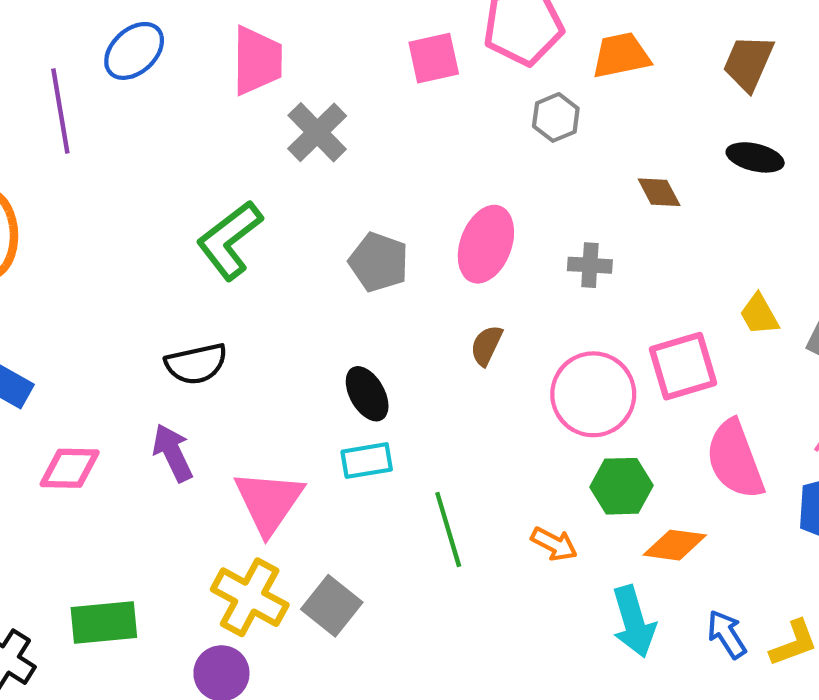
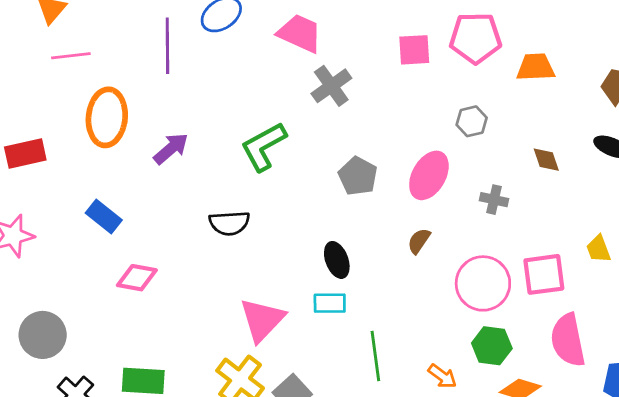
pink trapezoid: (257, 61) -> (300, 33), turned -75
gray hexagon: (556, 117) -> (472, 121), moved
purple arrow: (173, 453) -> (171, 149), moved, turned 66

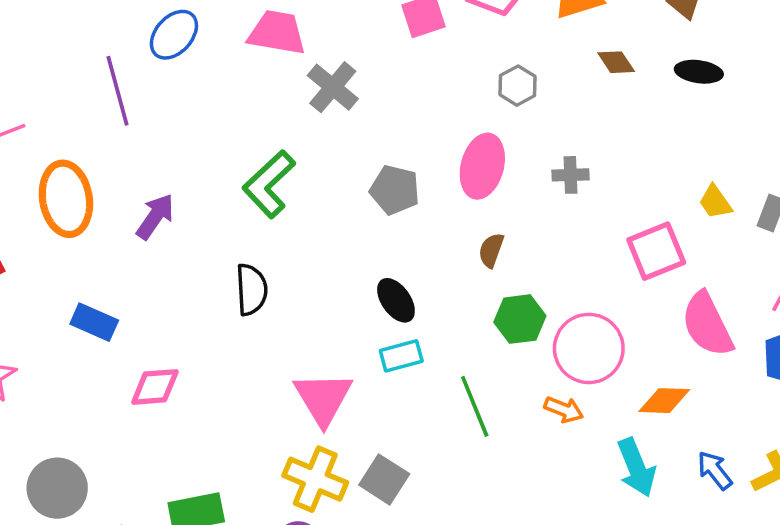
brown diamond: (546, 160) -> (616, 62), moved
black semicircle: (229, 223) -> (251, 290), turned -75
pink circle: (483, 283) -> (589, 348), moved
green hexagon: (492, 346) -> (520, 319), moved

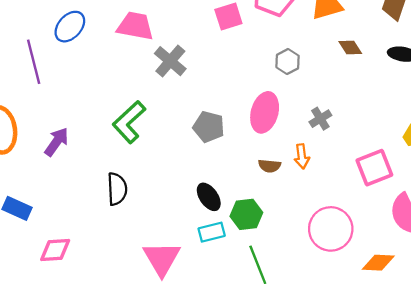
gray cross: (570, 175) -> (320, 119), turned -30
brown semicircle: (491, 250) -> (270, 166), turned -105
green hexagon: (520, 319) -> (246, 214), moved
orange arrow: (564, 410) -> (302, 156), moved, turned 60

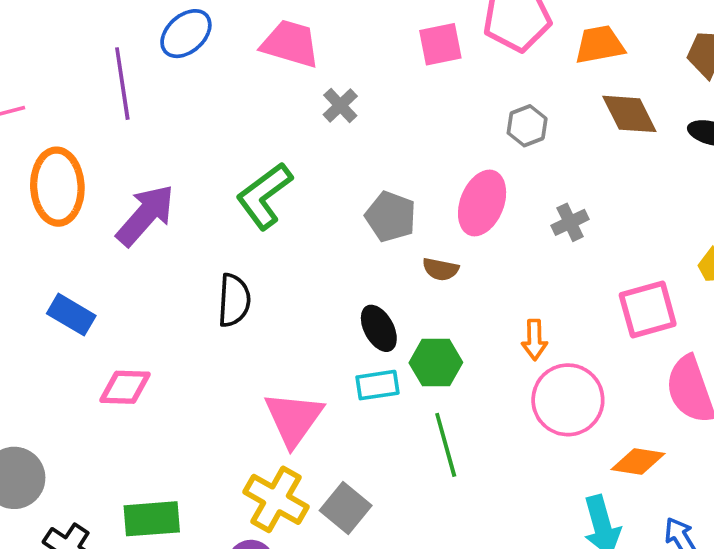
brown diamond: (350, 47) -> (629, 114), size x1.5
gray cross: (170, 61) -> (340, 105), size x0.7
purple arrow: (57, 142) -> (145, 215), size x1.4
orange arrow: (302, 156) -> (534, 340), moved
brown semicircle: (270, 166) -> (441, 269), moved

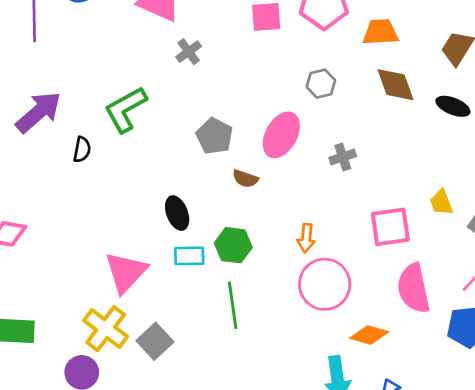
black semicircle: (234, 300) -> (82, 149), moved, size x0.7
black ellipse: (379, 328) -> (177, 213), moved

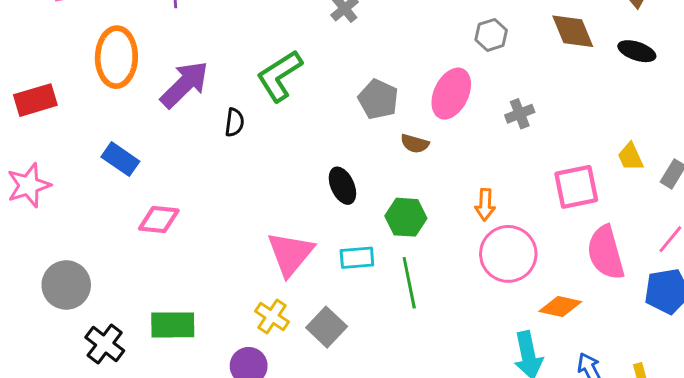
cyan rectangle: (189, 256) -> (357, 258), moved
yellow cross: (106, 329) -> (272, 316), size x0.7

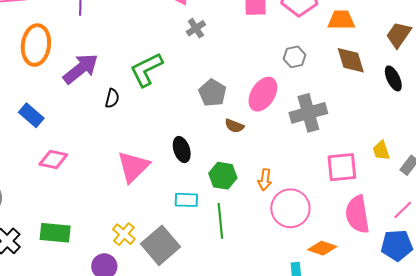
black ellipse: (637, 51) -> (393, 78), turned 40
gray cross: (520, 114) -> (308, 113), size x1.8
orange arrow: (485, 205) -> (265, 180), moved
pink triangle: (290, 254) -> (133, 167), moved
gray square: (327, 327) -> (161, 245), size x1.4

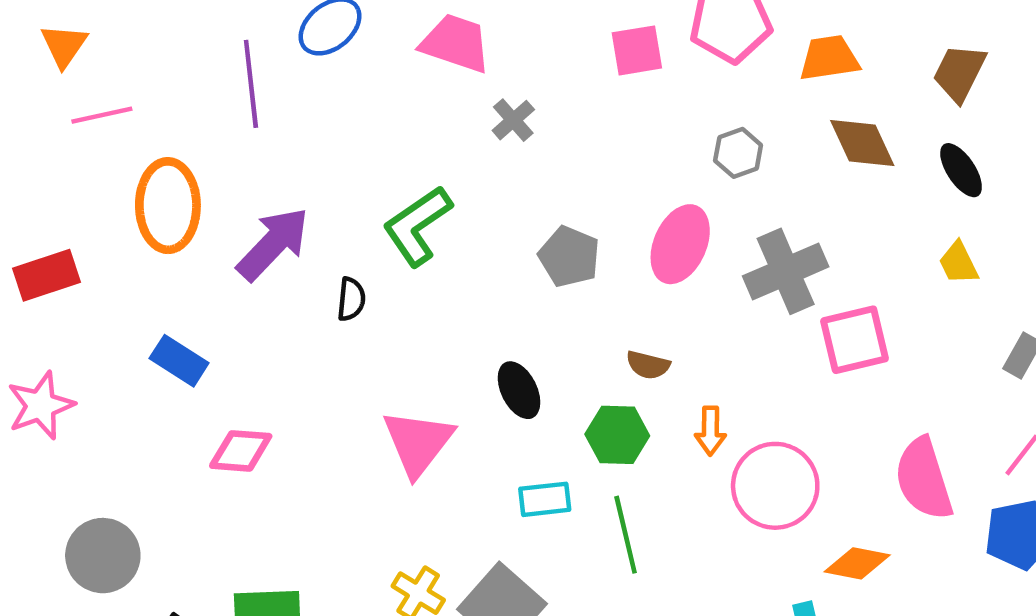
brown semicircle: (234, 126) -> (648, 365), moved
yellow trapezoid: (381, 150) -> (958, 263), moved
pink square: (342, 167) -> (855, 340), moved

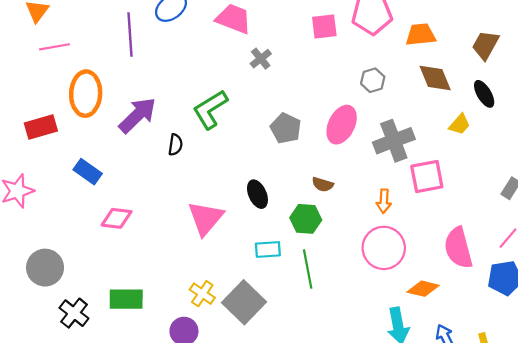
yellow trapezoid: (958, 263) -> (460, 124), moved, turned -115
red rectangle: (46, 275) -> (41, 127), moved
orange arrow: (710, 431) -> (384, 201), moved

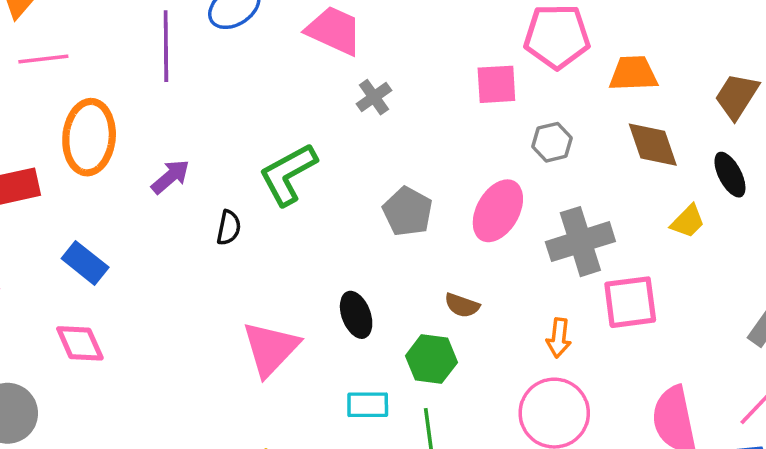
pink square: (324, 27) -> (496, 84), moved
purple arrow: (137, 115) -> (170, 177), size x0.6
pink diamond: (117, 218) -> (80, 343), moved, turned 56

